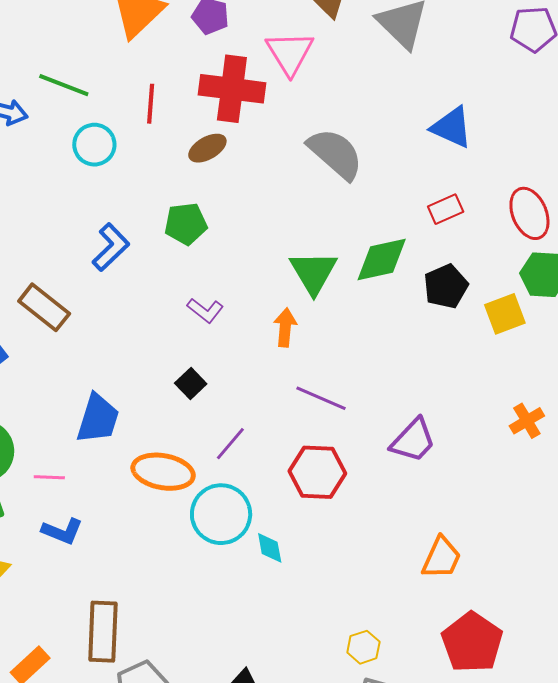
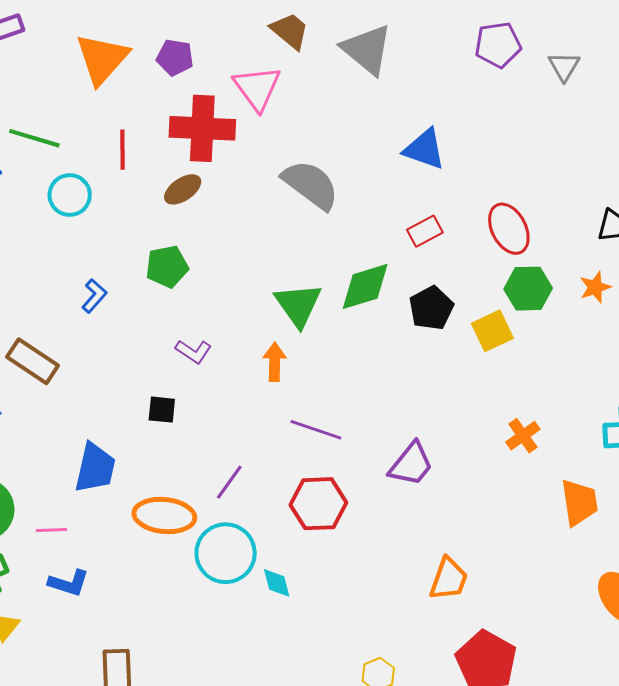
blue L-shape: (111, 247) -> (94, 296), size x0.7
black square: (191, 384) -> (162, 410), moved, turned -36

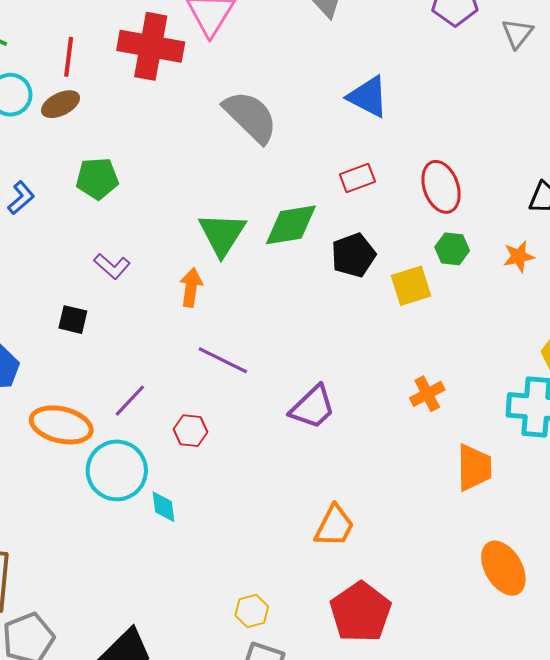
brown ellipse: (183, 189) -> (60, 104), moved
green hexagon: (528, 289) -> (452, 249), size x0.7
red hexagon: (318, 504) -> (191, 431), moved, size x0.6

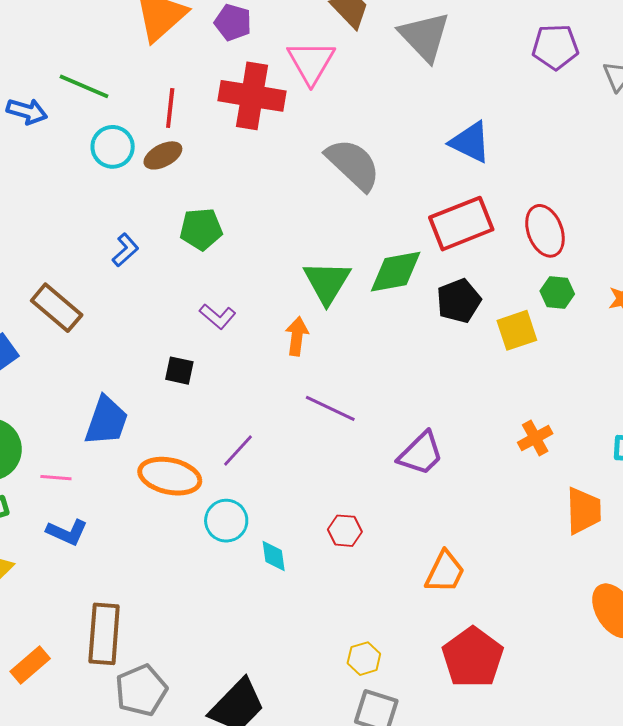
red rectangle: (357, 178) -> (461, 224), size x1.8
red hexagon: (191, 431) -> (345, 531), moved
cyan circle: (117, 470) -> (226, 521), size x0.7

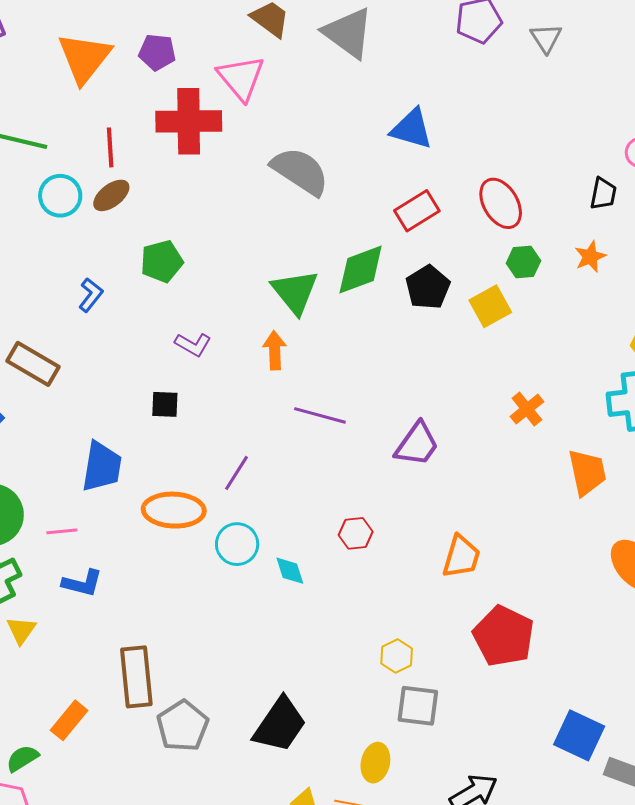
red rectangle: (461, 224) -> (417, 211), size x0.7

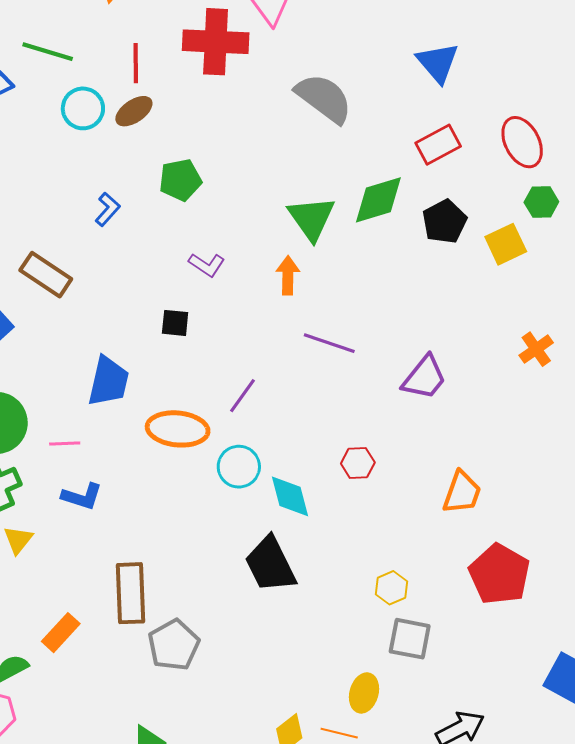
blue triangle: (412, 129) -> (438, 63), turned 30
cyan diamond: (290, 571) -> (290, 496), size x1.4
black trapezoid: (280, 725) -> (270, 564), moved, turned 116

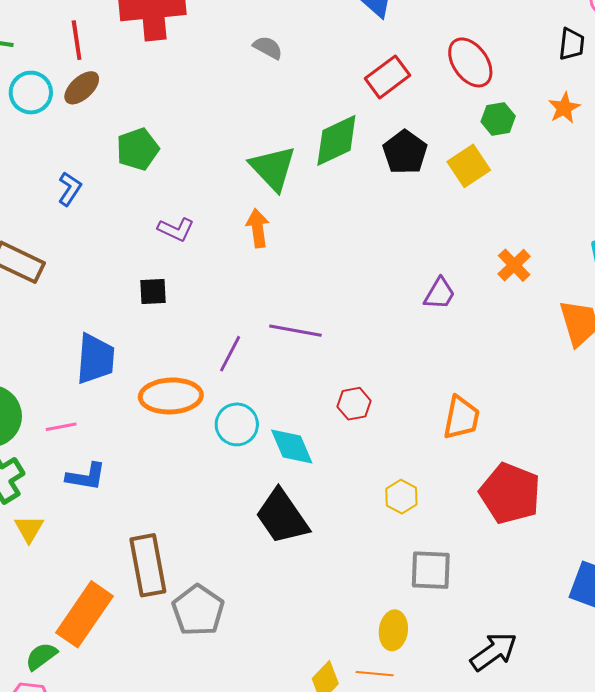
gray semicircle: (324, 98) -> (268, 48), size x0.5
purple line: (329, 343) -> (295, 331), moved
purple trapezoid: (424, 378) -> (440, 294), moved, size x0.7
yellow hexagon: (391, 588) -> (401, 497), moved
orange rectangle: (61, 633) -> (84, 614), size x1.6

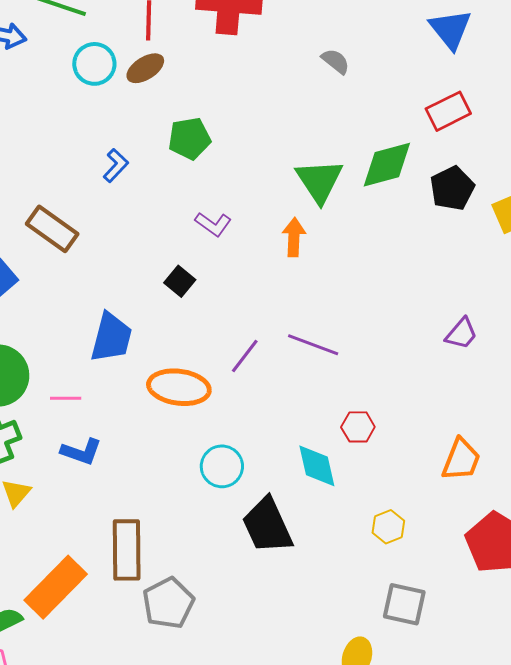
black square: (153, 291) -> (180, 281), turned 32
cyan circle: (237, 424) -> (222, 466), moved
cyan diamond: (292, 446) -> (317, 466), moved

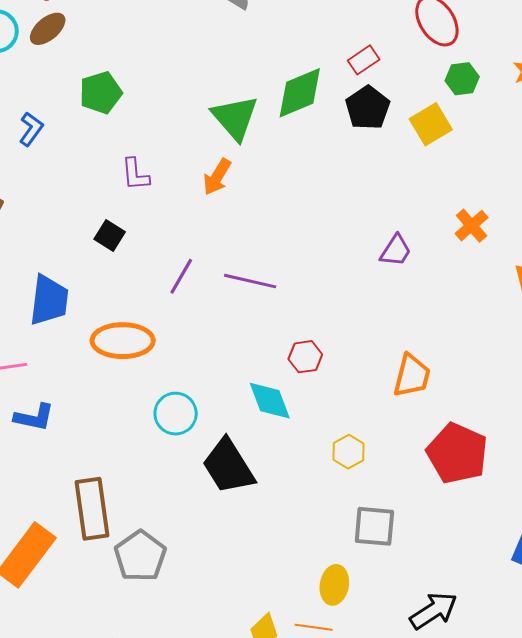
red rectangle: (448, 111) -> (364, 60), moved, size x0.7
purple L-shape: (213, 224) -> (135, 174), turned 57
orange arrow: (294, 237) -> (217, 177), turned -144
purple line: (245, 356) -> (181, 276), moved

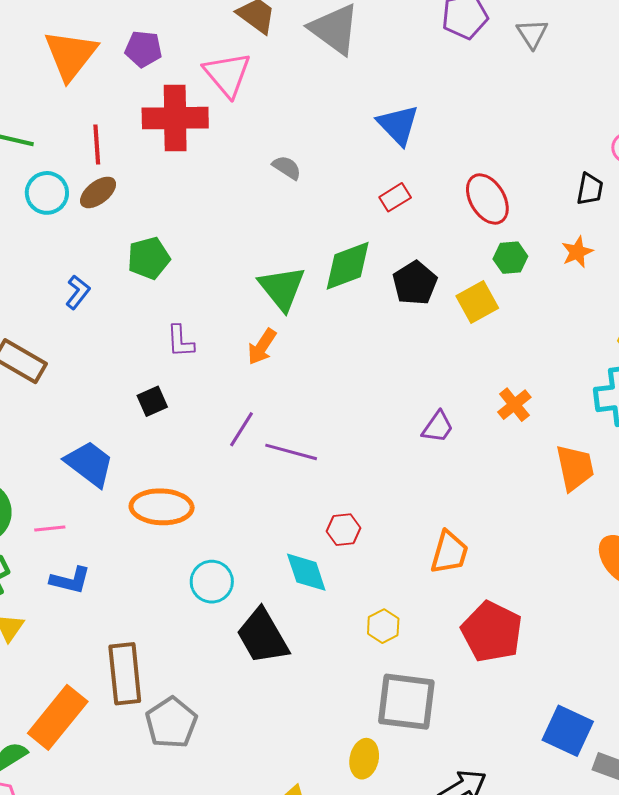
red rectangle: (364, 60) -> (395, 197), moved
black square: (110, 235) -> (152, 401), turned 32
purple line: (181, 276) -> (241, 429), moved
blue trapezoid: (49, 300) -> (89, 464), turned -62
gray square: (374, 526) -> (406, 702), size x1.4

